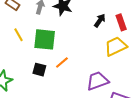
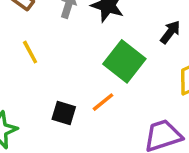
green square: (45, 39) -> (124, 61), moved, turned 30

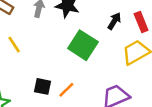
orange line: (103, 102) -> (66, 90), moved

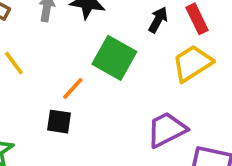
orange line: (66, 90) -> (73, 88), moved

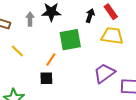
green square: (114, 58) -> (70, 40), turned -30
yellow trapezoid: (192, 63) -> (112, 36), turned 50

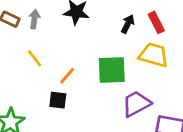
gray arrow: (30, 19) -> (34, 19), moved
green square: (70, 40) -> (112, 70), moved
yellow line: (17, 51) -> (35, 58), moved

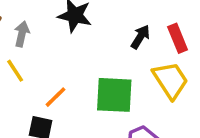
gray arrow: (34, 19) -> (22, 34), moved
yellow trapezoid: (154, 55) -> (170, 80), turned 36

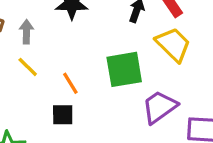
orange line: (56, 97) -> (70, 83), turned -65

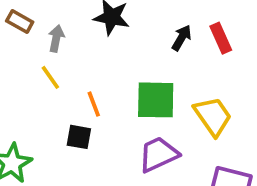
yellow trapezoid: (173, 44) -> (213, 116), moved
purple trapezoid: (160, 107) -> (158, 154), moved

